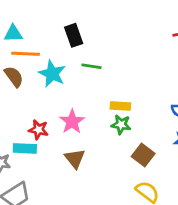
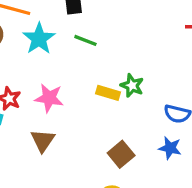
pink star: (72, 122) -> (49, 98), turned 30
green star: (121, 125) -> (132, 86), moved

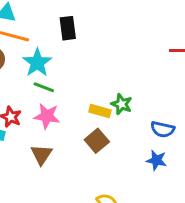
green line: (85, 40) -> (44, 87), moved
brown square: (121, 154) -> (97, 141), moved

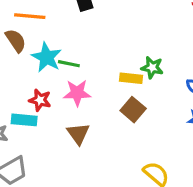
cyan star: (37, 63) -> (47, 57), moved

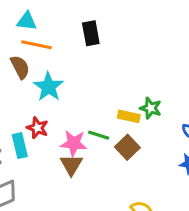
green line: (69, 64) -> (99, 135), moved
pink star: (77, 93) -> (74, 143), moved
cyan rectangle: (24, 120) -> (20, 146), turned 65

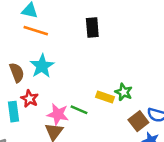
black rectangle: (91, 33) -> (92, 28), moved
brown semicircle: (20, 67) -> (17, 73), moved
brown square: (127, 147) -> (138, 121), moved

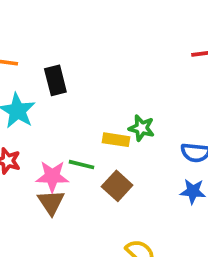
black rectangle: (92, 28) -> (55, 80), moved
brown square: (138, 121) -> (117, 186), moved

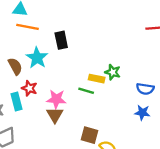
green line: (82, 165) -> (86, 91), moved
brown square: (117, 186) -> (90, 135), moved, turned -30

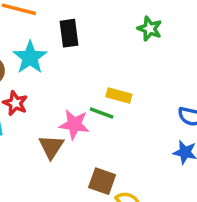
green star: (113, 72) -> (150, 29), moved
pink star: (56, 99) -> (74, 124), moved

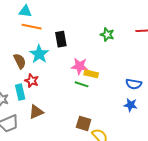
pink star: (74, 124) -> (80, 66), moved
brown triangle: (51, 147) -> (36, 112), moved, turned 35

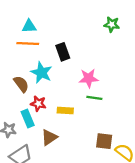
cyan triangle: (25, 11) -> (29, 26), moved
green star: (107, 35) -> (112, 24), moved
yellow rectangle: (91, 74) -> (65, 111), moved

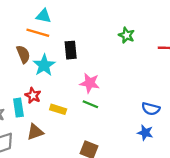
brown semicircle: (21, 84) -> (23, 54), moved

